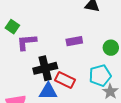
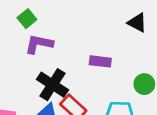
black cross: (45, 68) -> (52, 85), turned 30

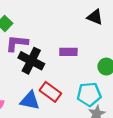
black cross: (52, 85) -> (31, 61), moved

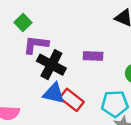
blue triangle: (30, 101) -> (54, 93), moved

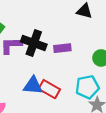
black cross: (51, 65) -> (34, 43), moved

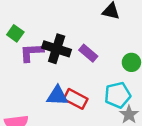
purple rectangle: (62, 48) -> (88, 53), turned 49

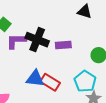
purple rectangle: (88, 53) -> (63, 45), turned -49
cyan pentagon: (118, 95) -> (85, 81), turned -30

